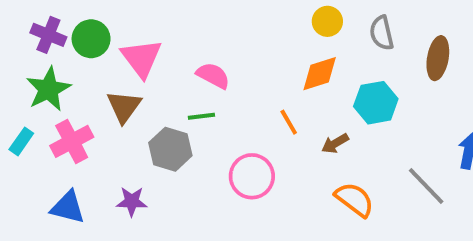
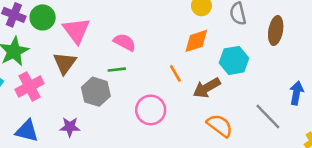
brown arrow: (335, 143) -> (207, 88), size x1.5

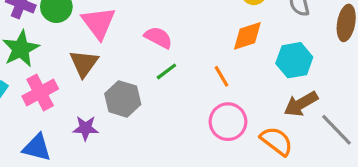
green line: (117, 70) -> (166, 71), moved, turned -30
brown arrow: (207, 88) -> (301, 104), moved
pink circle: (151, 110) -> (228, 122), moved
purple star: (70, 127) -> (86, 128), moved

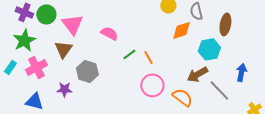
orange diamond: (247, 36) -> (181, 30), moved
cyan hexagon: (294, 60) -> (209, 49), moved
green line: (166, 71) -> (129, 54), moved

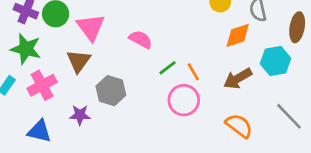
green star: (24, 40) -> (26, 49), turned -30
brown arrow: (197, 74) -> (238, 79), moved
pink circle: (152, 85) -> (184, 100), moved

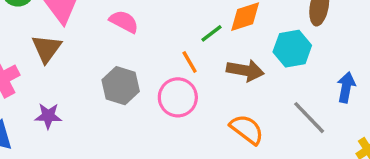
green line: (168, 68) -> (211, 33), moved
brown arrow: (238, 79) -> (245, 70), turned -140
gray hexagon: (111, 91) -> (121, 86), moved

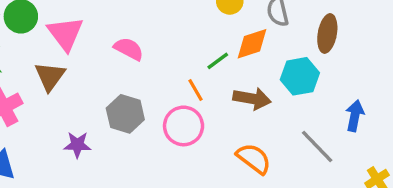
purple star: (48, 116) -> (77, 145), moved

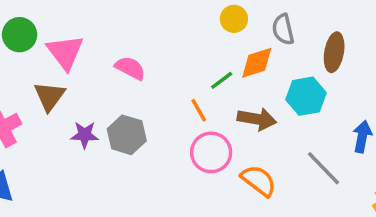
pink circle: (184, 126) -> (211, 152), moved
purple star: (77, 145) -> (85, 135), moved

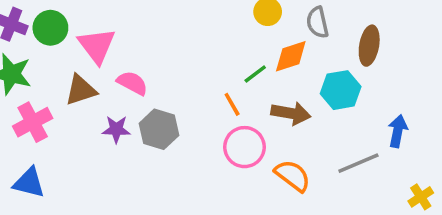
pink semicircle: (130, 68) -> (132, 83), moved
brown triangle: (49, 96) -> (81, 90), turned 36
gray line: (324, 168) -> (358, 163), turned -69

